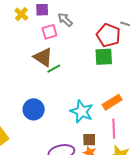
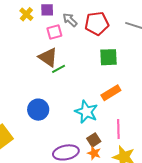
red pentagon: (108, 35) -> (97, 23), moved, turned -30
orange rectangle: (112, 102) -> (111, 93), moved
brown square: (89, 140) -> (94, 140), turned -32

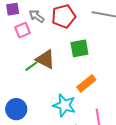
brown triangle: (48, 57) -> (45, 59), moved

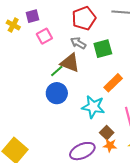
gray arrow: (37, 16) -> (78, 43), moved
blue circle: (16, 109) -> (57, 93), moved

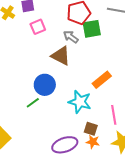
green square: (103, 49) -> (92, 29), moved
green line: (57, 71) -> (33, 103), moved
brown square: (107, 133) -> (91, 129), turned -32

